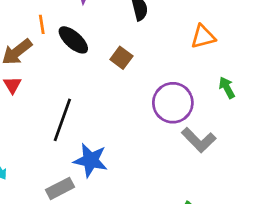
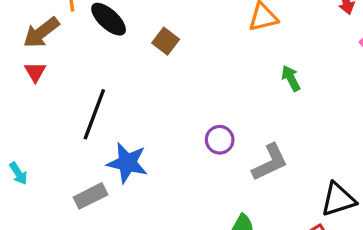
purple circle: (173, 103) -> (220, 140), moved, size x0.6
gray L-shape: (199, 140) -> (270, 162), moved, turned -72

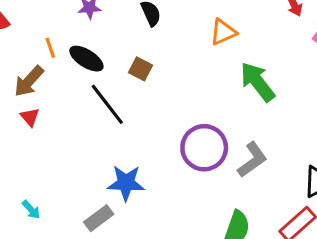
green arrow: (291, 78) -> (257, 82), size x1.8
black line: (94, 114) -> (107, 104), moved, turned -48
purple circle: (220, 140) -> (204, 148), size x1.8

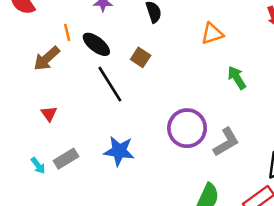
green arrow: (257, 82) -> (237, 78), size x0.7
red triangle: (30, 117) -> (49, 114), moved
gray rectangle: (99, 218) -> (66, 159), moved

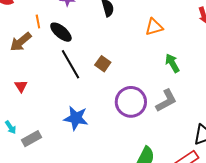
brown square: (141, 57) -> (103, 64), moved
gray L-shape: (226, 142) -> (166, 101), moved
gray rectangle: (66, 159) -> (31, 139), moved

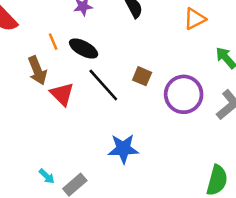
brown arrow: (21, 42) -> (37, 70), turned -60
red triangle: (21, 86) -> (62, 94), moved, size x1.5
purple circle: (131, 102) -> (184, 94), moved

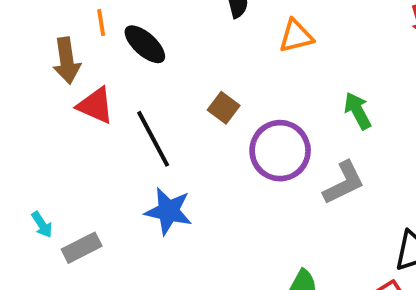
orange triangle: (195, 19) -> (296, 36), moved
black line: (103, 85) -> (153, 139), moved
red triangle: (62, 94) -> (95, 106), turned -35

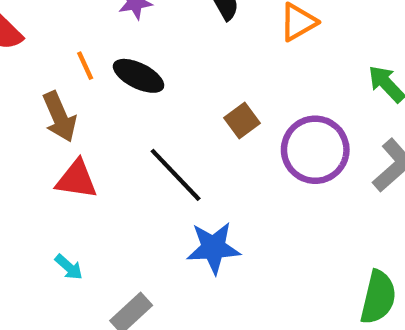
red triangle: (95, 106) -> (77, 179), moved
brown square: (224, 108) -> (242, 121), turned 32
cyan arrow: (42, 225) -> (69, 267), moved

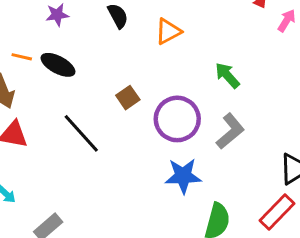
orange line: (85, 66) -> (22, 57), turned -54
blue star: (213, 248) -> (183, 176), moved

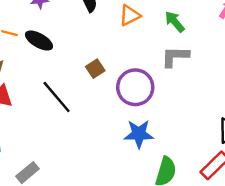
green arrow: (227, 75) -> (175, 22), moved
gray L-shape: (230, 131) -> (175, 57), moved, turned -140

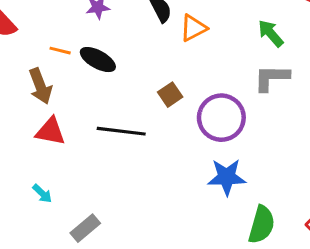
orange triangle: (130, 15) -> (193, 28), moved
black line: (57, 97) -> (121, 131), turned -42

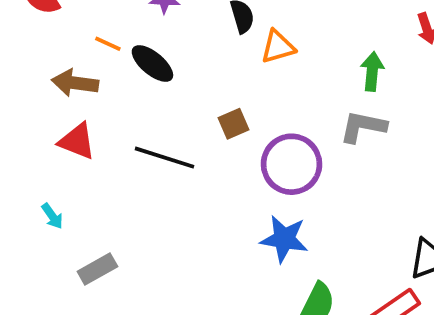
green arrow: (271, 33) -> (372, 71), turned 36
brown arrow: (40, 86) -> (75, 83), turned 108

